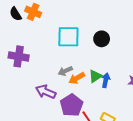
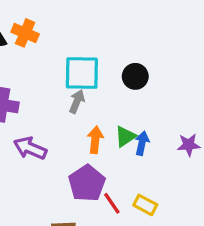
gray arrow: (65, 71) -> (77, 101), moved, turned 136
orange arrow: (77, 78) -> (95, 140), turned 126
purple arrow: (46, 92) -> (30, 148), moved

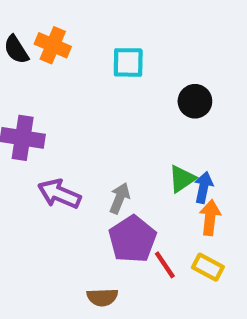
cyan square: (82, 73) -> (128, 62), moved, size x0.7
gray arrow: (77, 101) -> (120, 198), moved
orange arrow: (95, 140) -> (210, 218), moved

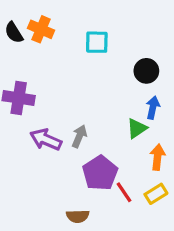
blue arrow: (204, 187) -> (153, 108), moved
gray arrow: (120, 198) -> (79, 136), moved
yellow rectangle: (208, 267) -> (156, 194), turned -60

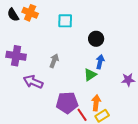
gray arrow: (79, 136) -> (54, 61), moved
orange arrow: (158, 157) -> (96, 103), moved
purple pentagon: (100, 173) -> (67, 103), turned 30

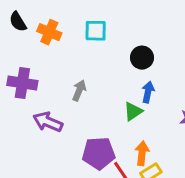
orange cross: (30, 13) -> (49, 32), moved

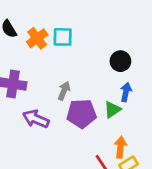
cyan square: (96, 31) -> (63, 37), moved
orange cross: (49, 32) -> (37, 38), turned 30
purple pentagon: (99, 153) -> (81, 114), moved

